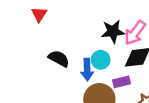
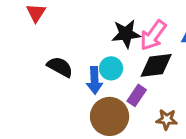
purple rectangle: (122, 82) -> (137, 95), turned -42

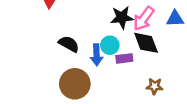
black diamond: (156, 65) -> (146, 43), turned 76
purple rectangle: (137, 95) -> (124, 58), moved, turned 49
brown circle: (110, 116) -> (75, 84), moved

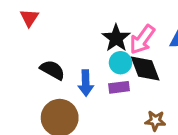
black star: (122, 17) -> (116, 38), turned -30
cyan circle: (110, 45) -> (120, 63), moved

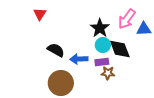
pink arrow: (142, 40) -> (127, 19), moved
blue arrow: (86, 83) -> (79, 59), turned 90
brown star: (155, 121) -> (108, 73), moved

